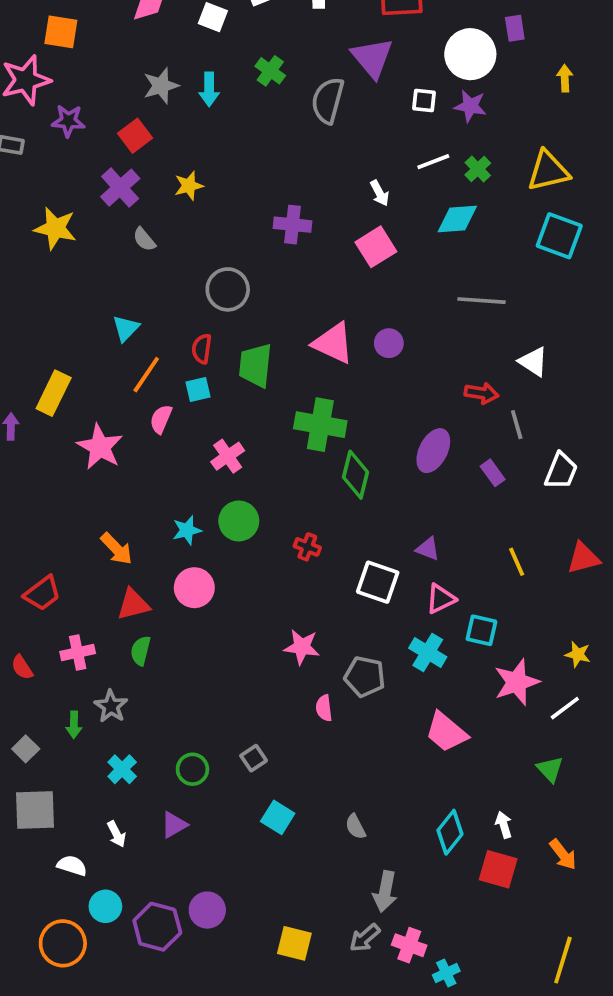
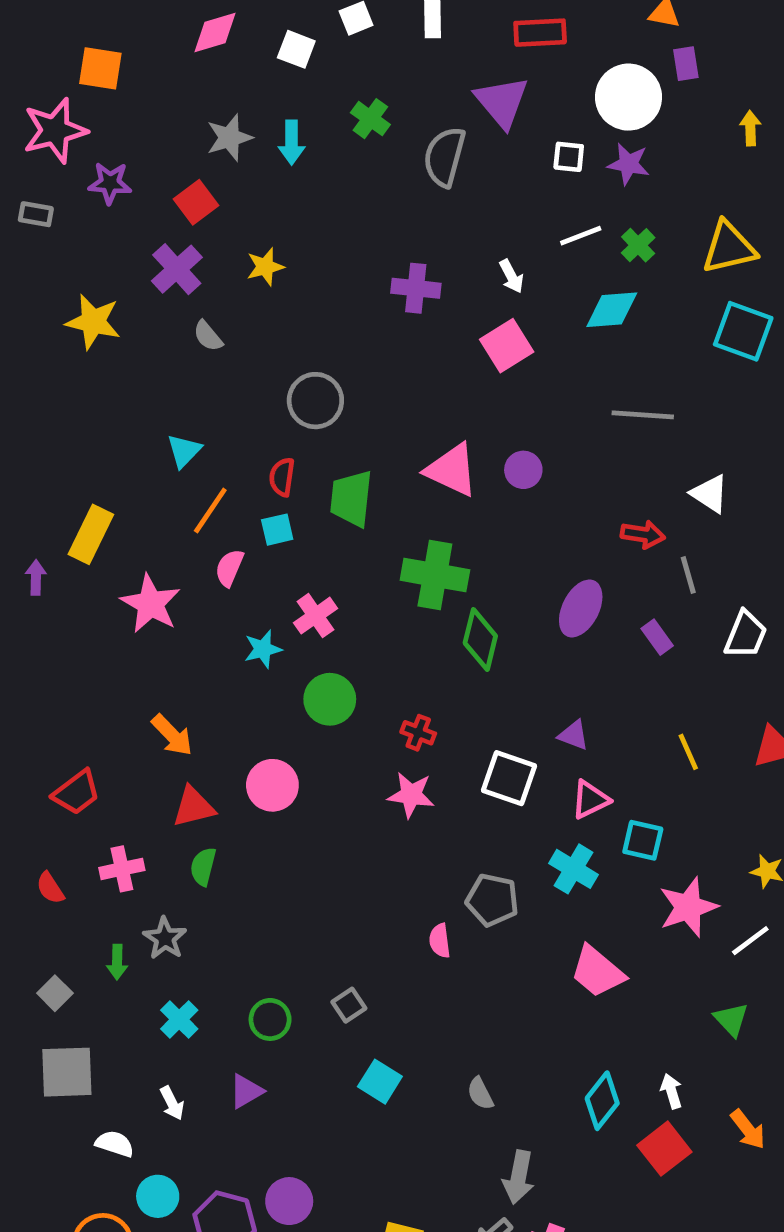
purple cross: (292, 225) -> (416, 288), moved
cyan star: (187, 530) -> (263, 649), moved
pink star: (302, 647) -> (411, 795), moved
red square: (498, 869) -> (664, 1149), turned 36

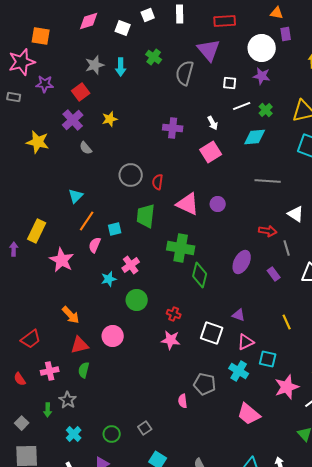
white square: (569, 157) -> (230, 83), moved
red semicircle: (282, 477) -> (158, 182), moved

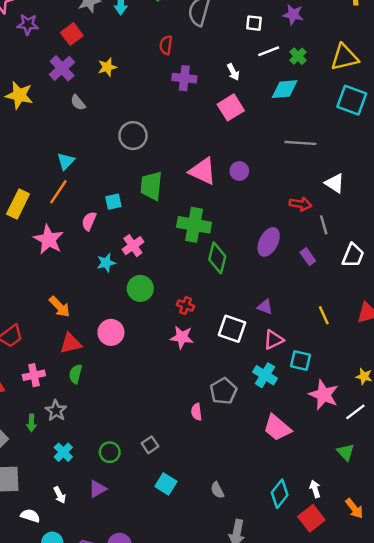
red semicircle: (158, 182) -> (166, 45), moved
orange line: (87, 221) -> (58, 192), moved
gray pentagon: (205, 384) -> (223, 391), turned 30
pink star: (287, 387) -> (324, 395), turned -30

